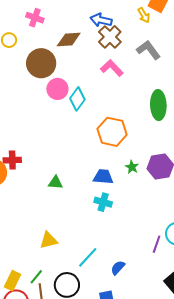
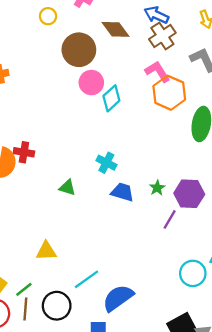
brown diamond: (69, 40) -> (115, 29), turned 45
orange hexagon: (112, 132) -> (169, 93), moved
cyan cross: (103, 202) -> (106, 163), moved
purple line: (157, 244) -> (170, 219), moved
blue semicircle: (118, 268) -> (118, 298), size x1.8

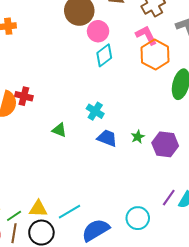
pink circle: (91, 83) -> (98, 31), moved
purple line: (170, 219) -> (169, 198), moved
yellow triangle: (46, 251) -> (38, 209), moved
cyan circle: (193, 273) -> (138, 218), moved

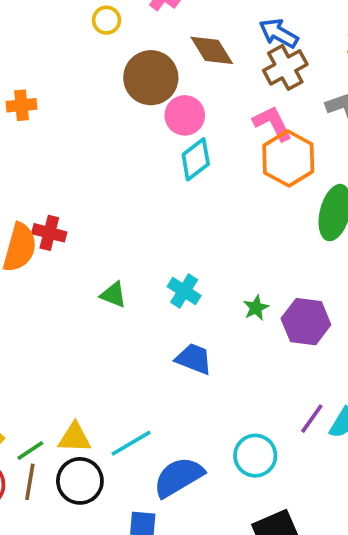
cyan cross: (95, 111) -> (184, 291), moved
blue trapezoid: (107, 138) -> (194, 359), moved

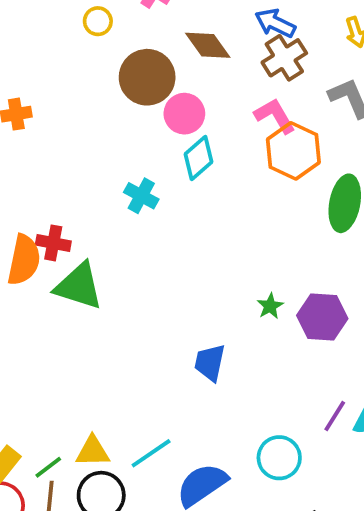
cyan cross: (184, 291) -> (141, 196), moved
green triangle: (113, 295) -> (79, 286), moved, size x1.8
blue trapezoid: (194, 359) -> (210, 363), turned -96

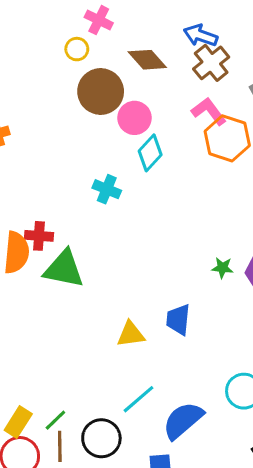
yellow circle: (98, 21) -> (77, 49), moved
green star: (270, 306) -> (222, 268), turned -30
yellow triangle: (93, 451) -> (131, 334), moved

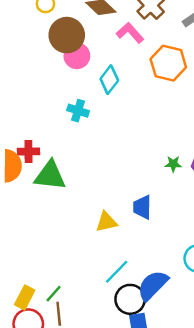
pink L-shape: (209, 111) -> (130, 33), moved
pink circle: (134, 118) -> (77, 56), moved
black circle: (101, 438) -> (130, 299), moved

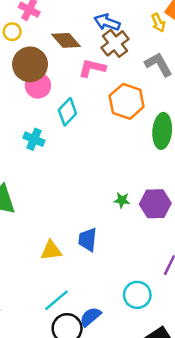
pink L-shape: (130, 33) -> (92, 68), turned -40
blue semicircle: (153, 285) -> (90, 317), size x0.7

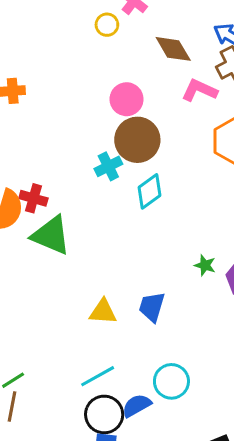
brown circle: (30, 64) -> (137, 140), moved
cyan diamond: (67, 112) -> (150, 191), moved
cyan cross: (34, 139) -> (108, 166), turned 30
cyan circle: (137, 295) -> (171, 381), moved

